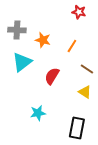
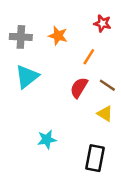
red star: (79, 12) -> (102, 23), moved
orange star: (43, 40) -> (58, 36), moved
red semicircle: (52, 76) -> (79, 88), moved

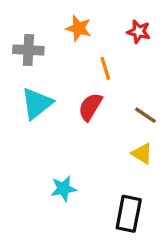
orange star: (58, 36) -> (79, 28), moved
orange line: (89, 57) -> (105, 68), moved, turned -49
red semicircle: (79, 88) -> (90, 107), moved

